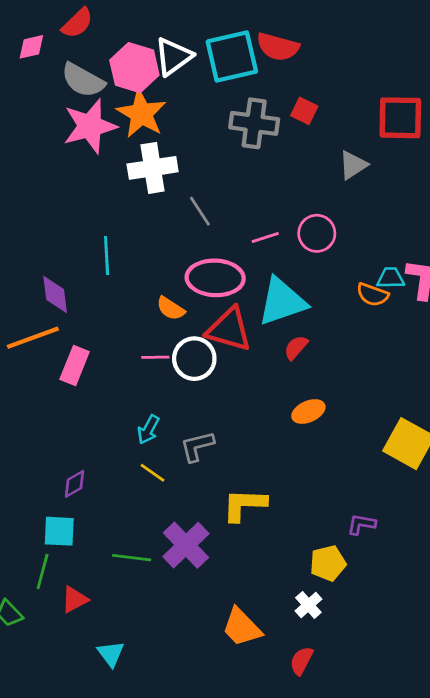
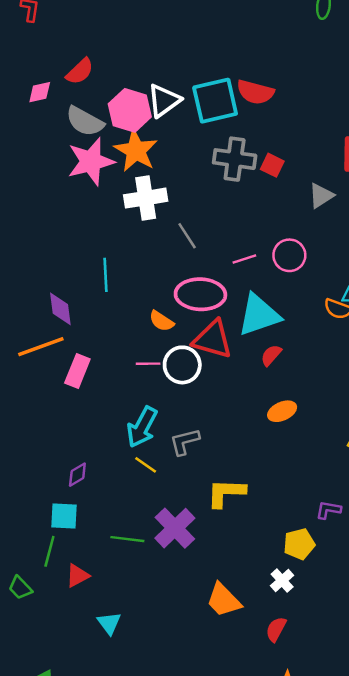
red square: (304, 111) -> (272, 165), moved
cyan arrow: (148, 430) -> (142, 427), size x1.6

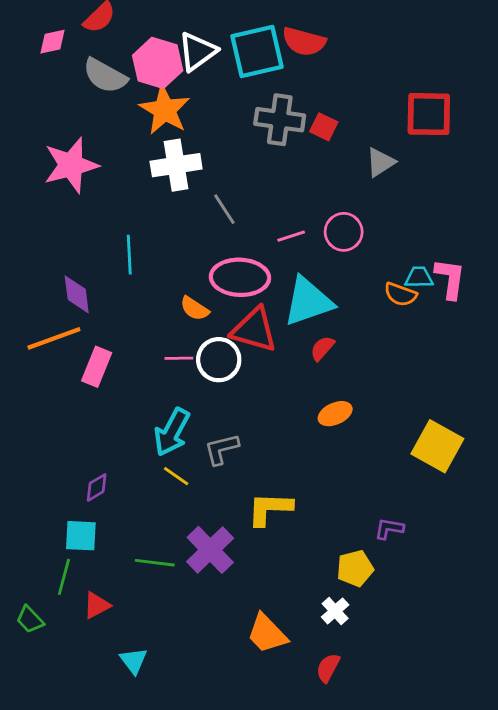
pink star: (91, 162) -> (71, 165), moved

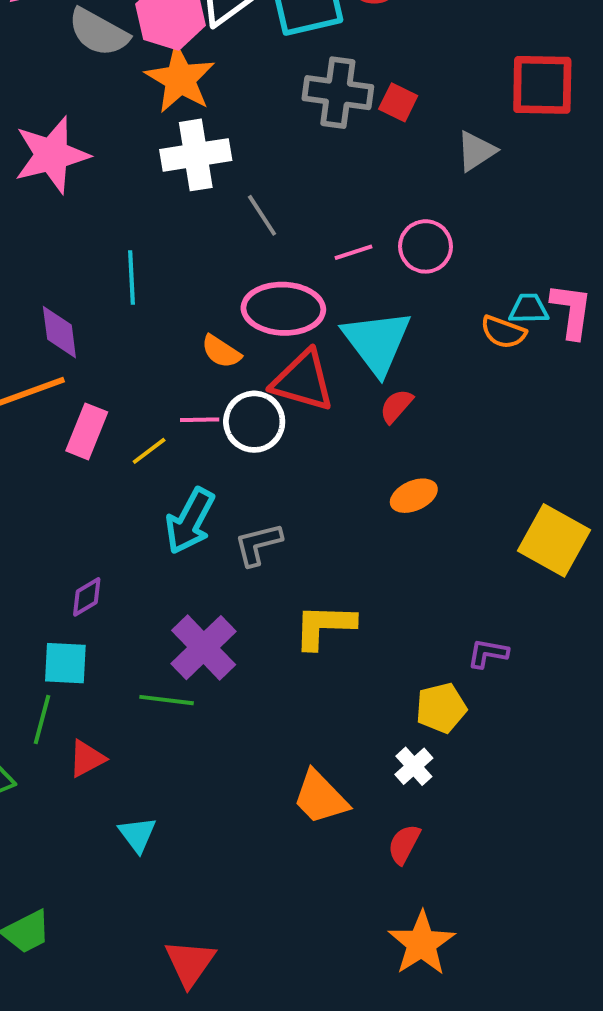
cyan triangle: (308, 301) -> (377, 342), turned -48
yellow line: (176, 476) -> (149, 451), moved, turned -72
purple cross: (210, 550) -> (204, 648), moved

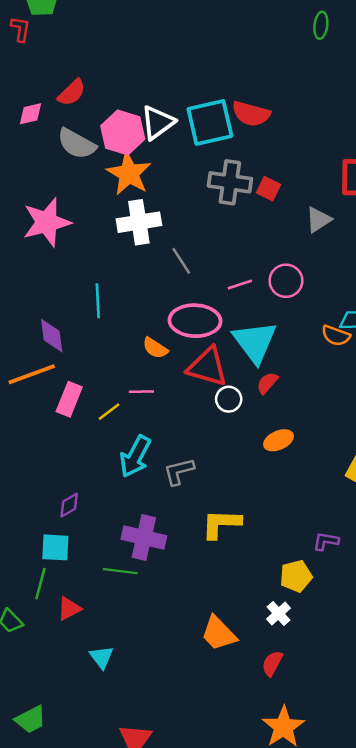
white circle: (254, 422) -> (229, 399), moved, size x0.7
purple cross: (204, 648) -> (144, 537), turned -33

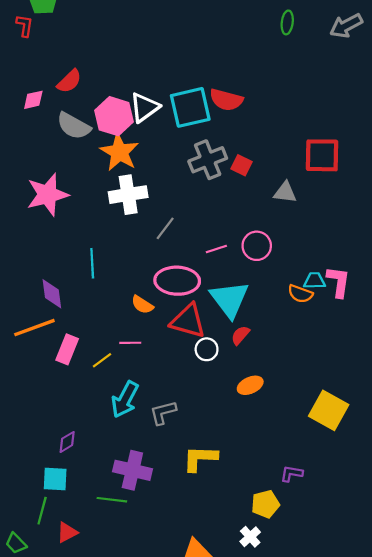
gray cross: (230, 182) -> (208, 160), turned -30
gray triangle: (318, 220) -> (285, 192), turned 40
gray line: (181, 261) -> (165, 228), turned 70

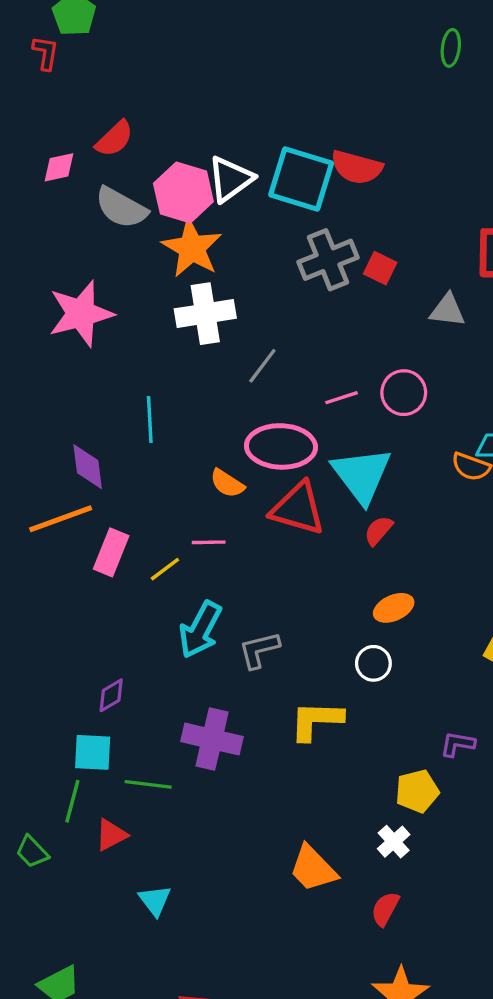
cyan square: (190, 107) -> (301, 179), turned 30
white circle: (207, 349) -> (373, 663), moved
green line: (112, 500) -> (148, 784), moved

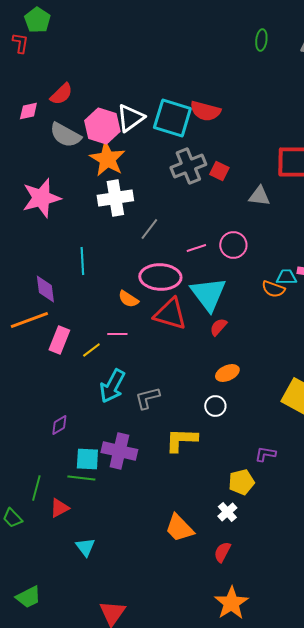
cyan square: (93, 752) -> (87, 459), moved

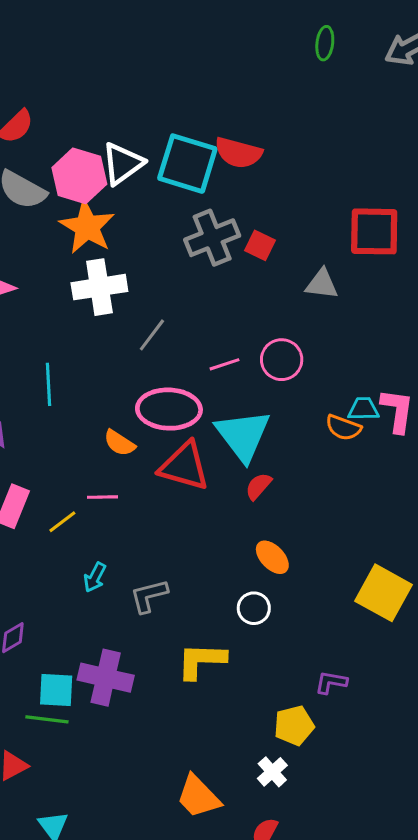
orange ellipse: (227, 373) -> (272, 557), turned 70
cyan arrow: (112, 386) -> (95, 577), size x0.6

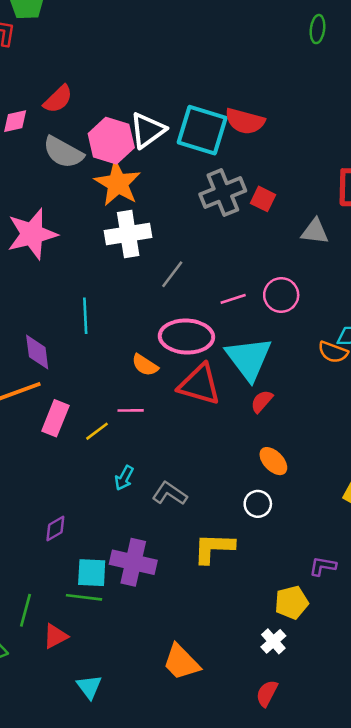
gray L-shape: (149, 596) -> (170, 493), turned 48
orange trapezoid: (198, 797) -> (181, 662), moved

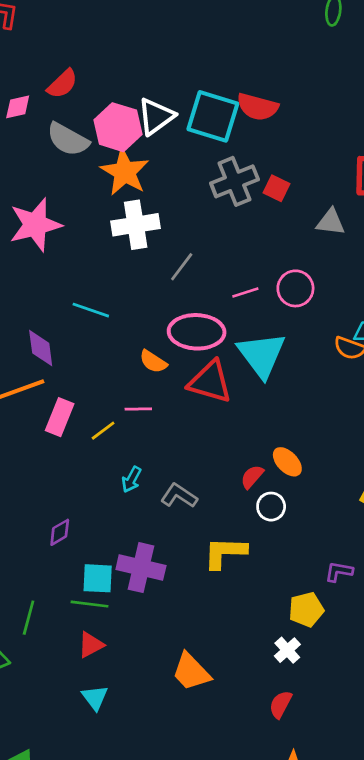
cyan line: (85, 316) -> (91, 310), turned -68
red semicircle: (262, 401) -> (252, 477), moved
red triangle: (55, 636) -> (91, 645), moved

